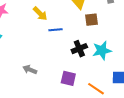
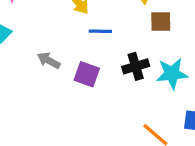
gray arrow: (30, 70) -> (49, 60), moved
purple square: (68, 78) -> (87, 74), moved

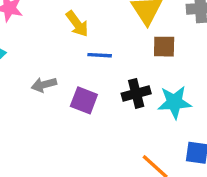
gray arrow: (49, 60) -> (44, 85), turned -45

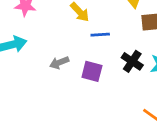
black cross: (136, 93) -> (132, 61), turned -35

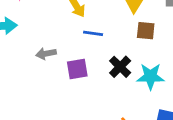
purple square: (92, 71) -> (77, 69), turned -35

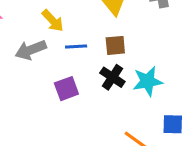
brown square: (146, 31) -> (115, 45), moved
gray arrow: (46, 54) -> (31, 50), moved, size x1.4

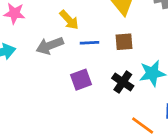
black cross: (112, 77) -> (123, 82), moved

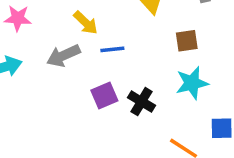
brown square: (124, 42) -> (187, 41), moved
black cross: (123, 82) -> (141, 102), moved

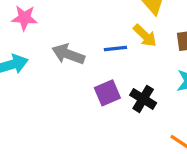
yellow arrow: (86, 23) -> (145, 36), moved
gray arrow: (63, 56) -> (68, 54), turned 44

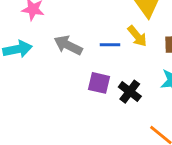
purple square: (107, 93) -> (99, 83), turned 30

